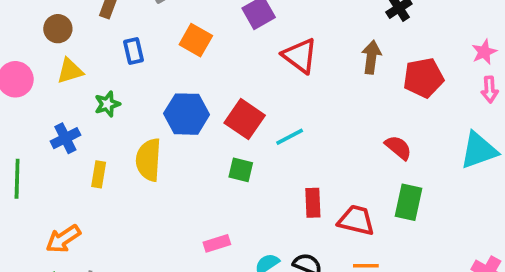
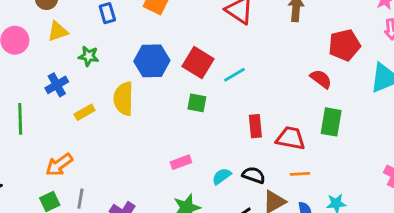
red pentagon: (423, 78) -> (344, 45), moved
green star: (107, 104) -> (89, 56), turned 30
yellow rectangle: (99, 174) -> (85, 112), turned 54

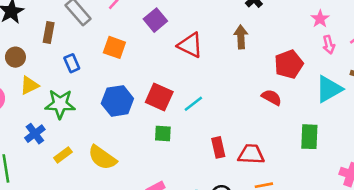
green star: (89, 56) -> (60, 104), size x1.6
yellow semicircle: (124, 99) -> (102, 158), moved, turned -48
green rectangle: (331, 122) -> (309, 137), moved

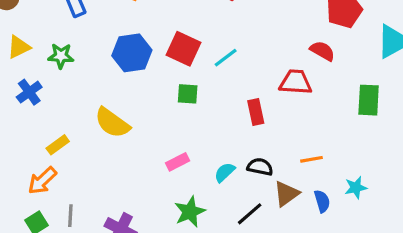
yellow triangle: (29, 85) -> (19, 47), moved
green star: (60, 104) -> (61, 56), size x0.7
red trapezoid: (251, 154) -> (296, 82), moved
yellow rectangle: (63, 155) -> (58, 145), moved

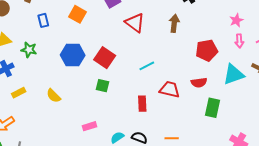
red semicircle: (322, 51) -> (199, 83), moved, turned 133
cyan line: (226, 58) -> (147, 66), moved
yellow semicircle: (112, 123) -> (54, 96), size x0.7
yellow rectangle: (58, 145) -> (19, 93), moved

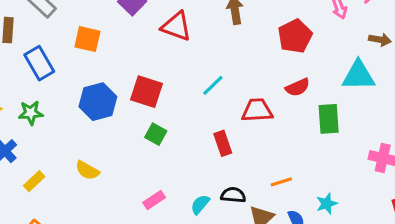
blue rectangle: (43, 20) -> (39, 63), size x1.5
cyan triangle: (233, 74) -> (358, 76), moved, turned 35
green square: (102, 86) -> (156, 134), turned 32

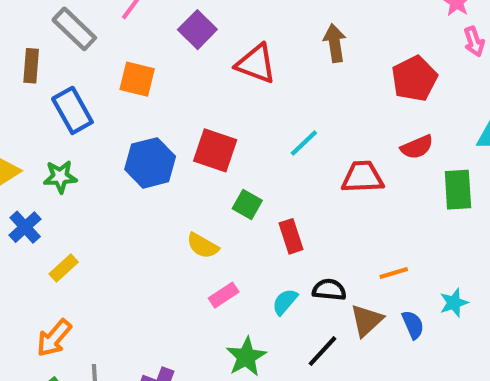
green square: (156, 134) -> (247, 204), moved
red rectangle: (223, 143) -> (291, 236), moved
yellow semicircle: (87, 170) -> (203, 246), moved

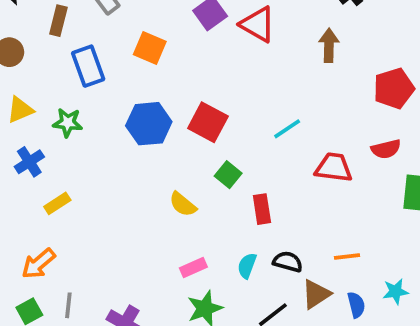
red triangle: (256, 64) -> (258, 24), moved
pink rectangle: (224, 295) -> (193, 267), moved
cyan semicircle: (285, 302) -> (247, 266), turned -30

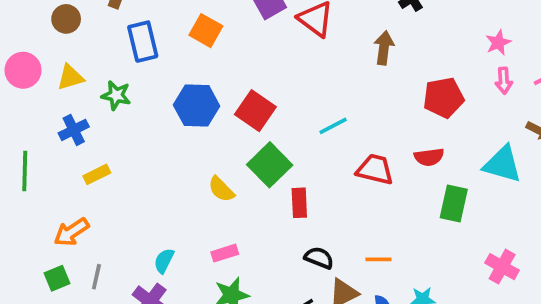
green square: (228, 175) -> (270, 165), size x1.6
cyan semicircle: (247, 266) -> (164, 261), moved

